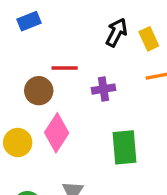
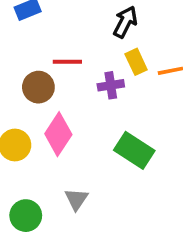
yellow rectangle: (149, 39) -> (136, 62), moved
green rectangle: (125, 147) -> (134, 150), turned -52

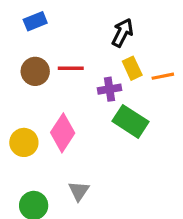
brown circle: (38, 87) -> (35, 71), moved
green rectangle: (134, 150) -> (131, 121), moved

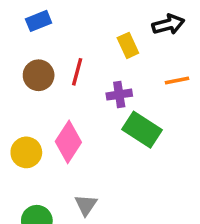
black arrow: (122, 33) -> (168, 24), moved, turned 48
red line: (71, 68) -> (77, 72), turned -75
yellow rectangle: (132, 68) -> (128, 45), moved

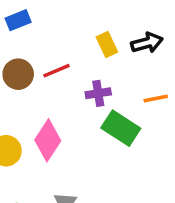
black arrow: (168, 24) -> (147, 43), moved
red line: (77, 72) -> (56, 71), turned 52
orange line: (177, 81) -> (156, 99), moved

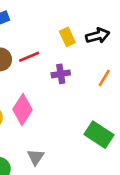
orange line: (156, 99) -> (104, 78), turned -48
green rectangle: (121, 128) -> (99, 135), moved

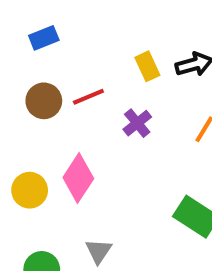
purple cross: (61, 74) -> (137, 123), turned -30

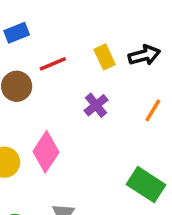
red line: (88, 97) -> (53, 64), moved

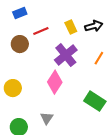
purple cross: (96, 105) -> (66, 55), size x1.6
pink diamond: (46, 152) -> (55, 82), moved

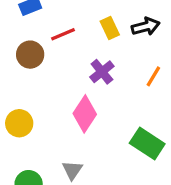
purple cross: (66, 55) -> (102, 72), size x0.7

